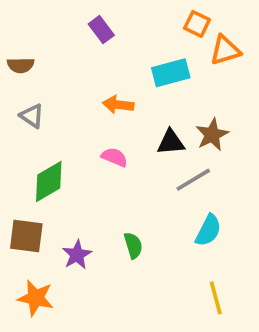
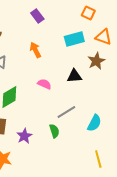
orange triangle: (225, 50) -> (103, 37), moved, turned 36
orange arrow: (118, 105) -> (35, 50), moved, turned 56
brown star: (212, 135) -> (96, 61), moved
gray line: (193, 180) -> (66, 112), moved

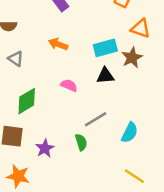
cyan rectangle: (74, 39) -> (105, 48), moved
orange arrow: (35, 50) -> (58, 44), turned -42
yellow line: (98, 159) -> (134, 176), turned -42

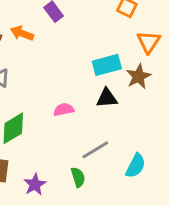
orange triangle: (140, 28) -> (149, 42), turned 45
orange arrow: (58, 44) -> (22, 33), moved
pink semicircle: (69, 85) -> (64, 110), turned -35

